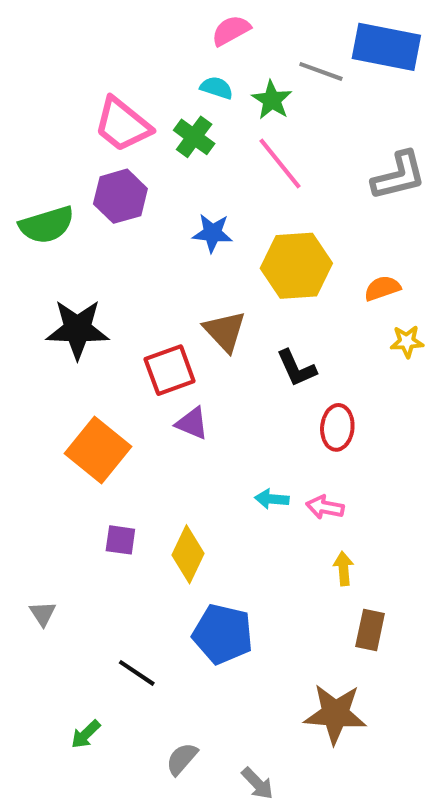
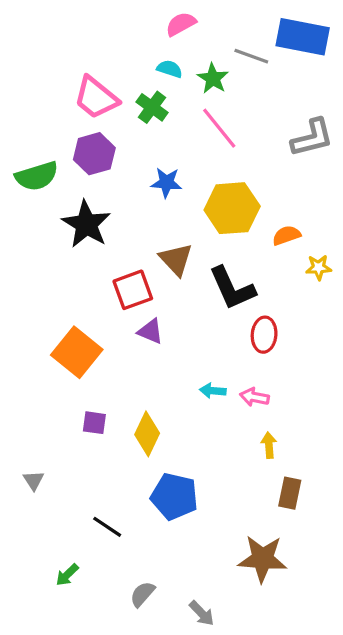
orange semicircle: (382, 288) -> (286, 235), moved
black star: (77, 329) -> (86, 224), moved, turned 30
black L-shape: (296, 368) -> (232, 288), size x1.5

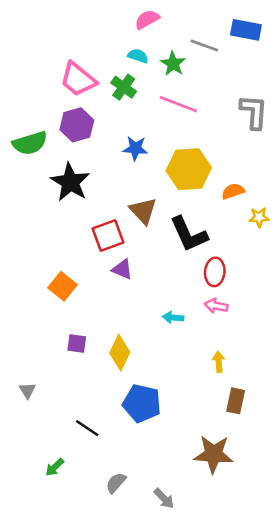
blue rectangle: (303, 37) -> (246, 30), size x0.7
pink line: (219, 128) -> (178, 104), turned -30
gray L-shape: (312, 138) -> (254, 112), turned -72
orange square: (77, 352) -> (62, 286), size x0.7
pink arrow: (254, 397) -> (216, 306), moved

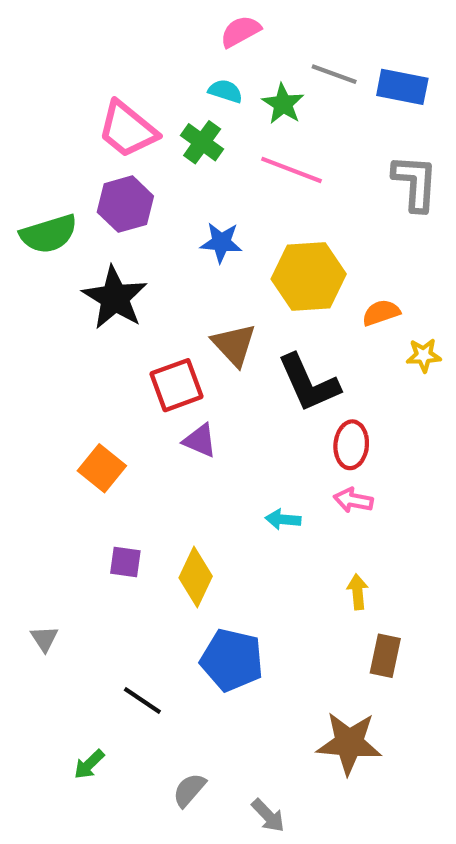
blue rectangle: (246, 30) -> (402, 87), moved

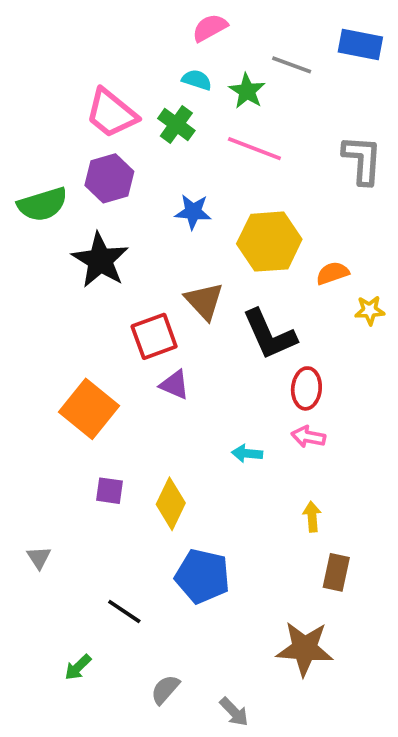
blue rectangle: (402, 87) -> (360, 45), moved
orange square: (102, 468) -> (89, 409), size x1.4

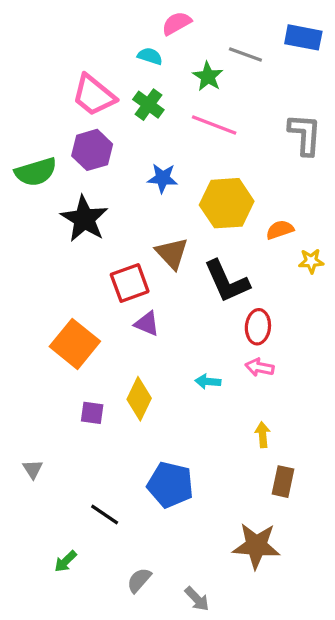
cyan semicircle: (197, 80) -> (150, 56), moved
yellow diamond: (171, 504) -> (139, 399), moved

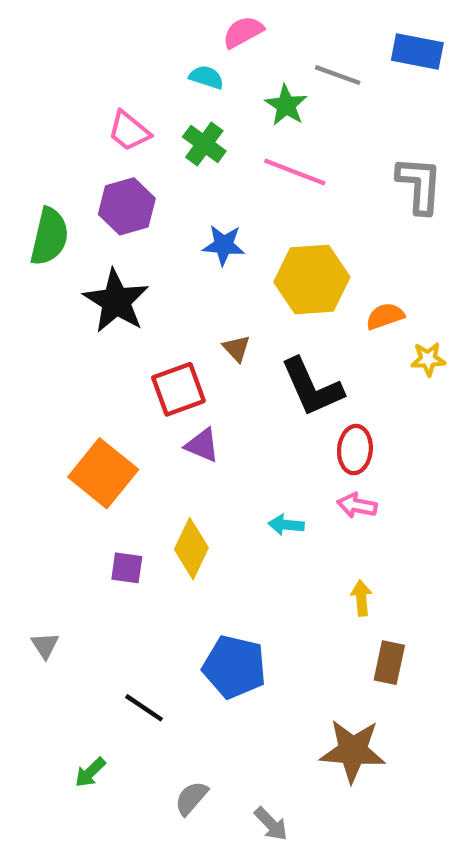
pink trapezoid: (94, 95) -> (129, 131), size x0.7
green semicircle: (36, 172) -> (49, 237), turned -60
brown triangle: (172, 253) -> (237, 348), size x0.6

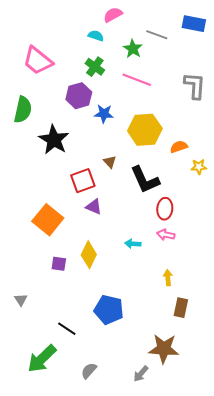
pink trapezoid: (129, 131) -> (38, 61), moved, size x1.5
purple hexagon: (127, 206) -> (79, 96), moved
green arrow: (90, 772) -> (42, 359), size x2.0
gray arrow: (271, 824) -> (141, 374), moved, turned 84

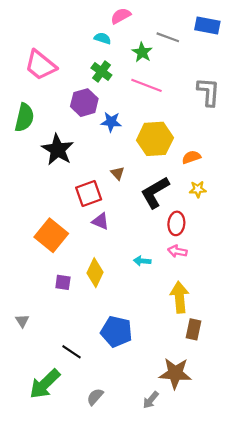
yellow star: (199, 167) -> (198, 189), moved
black L-shape: (145, 180) -> (155, 192), turned 84
yellow arrow: (168, 278) -> (180, 297), size x1.8

